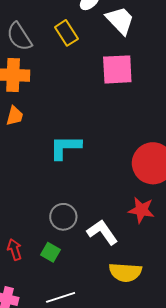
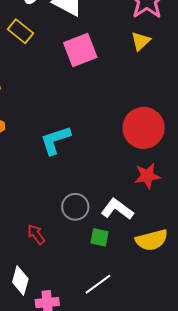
red arrow: (15, 249) -> (36, 234), moved
green square: (51, 252) -> (99, 237), moved

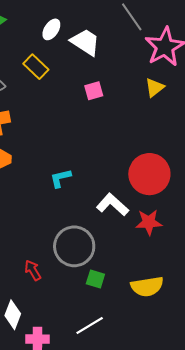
pink square: (80, 50) -> (94, 91), size x0.6
cyan L-shape: (55, 140) -> (61, 178), size x0.7
gray circle: (75, 207) -> (74, 246), size x1.5
white L-shape: (117, 209) -> (112, 205), moved

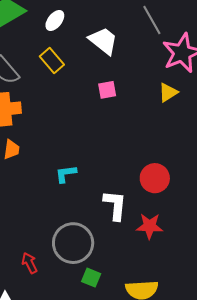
white ellipse: (51, 29) -> (55, 21), moved
red circle: (149, 174) -> (155, 178), size x0.7
white L-shape: (112, 205) -> (115, 205), turned 48

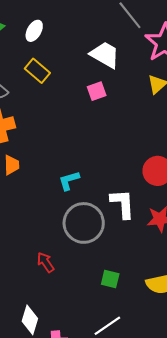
white trapezoid: (103, 41) -> (105, 55), moved
gray circle: (73, 243) -> (84, 223), moved
red arrow: (30, 263) -> (46, 262), moved

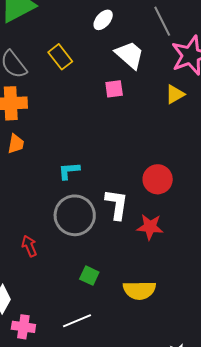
white ellipse: (34, 31) -> (103, 20), moved

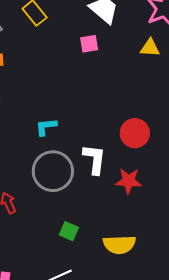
yellow triangle: (175, 94) -> (150, 48), turned 35

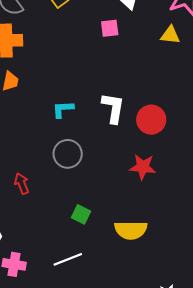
white L-shape: (95, 159) -> (113, 108), moved
gray circle: (53, 171) -> (68, 154), size x0.7

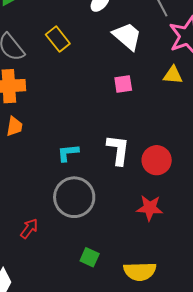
pink square: (110, 28) -> (123, 84), moved
gray circle: (68, 154) -> (74, 197), size x1.4
red arrow: (22, 184) -> (29, 229), turned 60

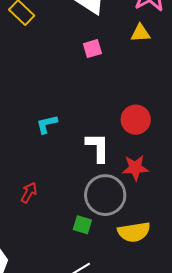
white L-shape: (118, 150) -> (98, 147), moved
gray circle: (74, 197) -> (105, 195), moved
red arrow: (29, 229) -> (29, 193), moved

